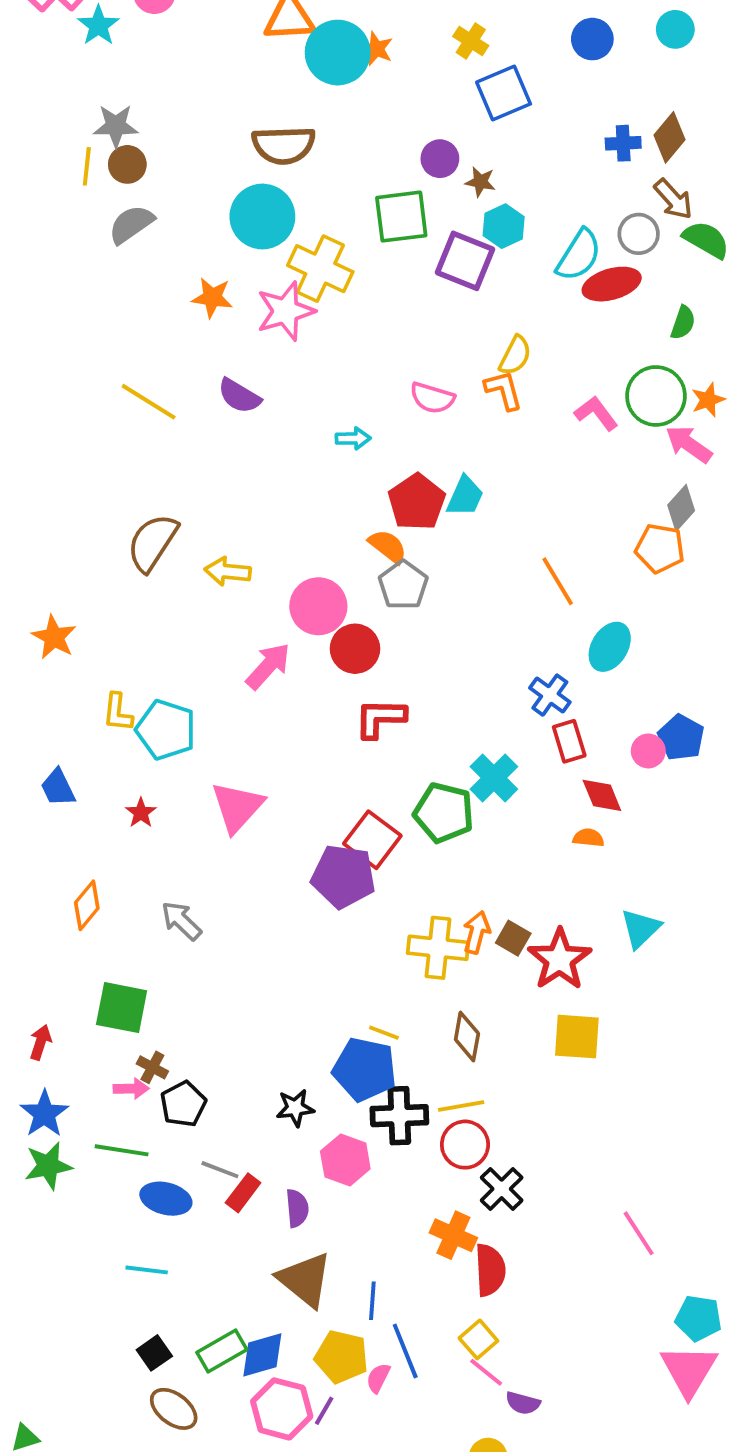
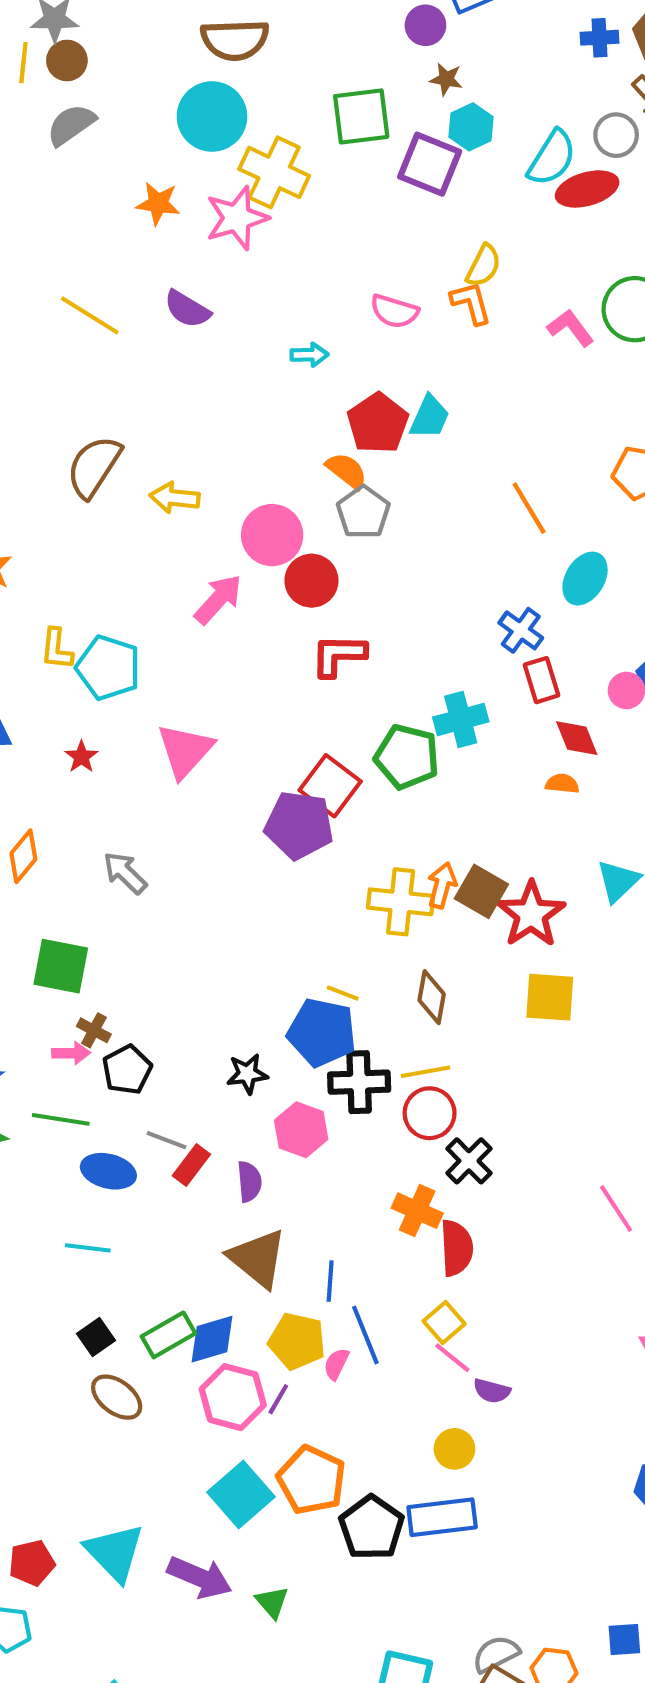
purple circle: (440, 159) -> (425, 25), moved
cyan cross: (494, 778) -> (461, 719), turned 30
brown square: (513, 938) -> (481, 891), size x1.4

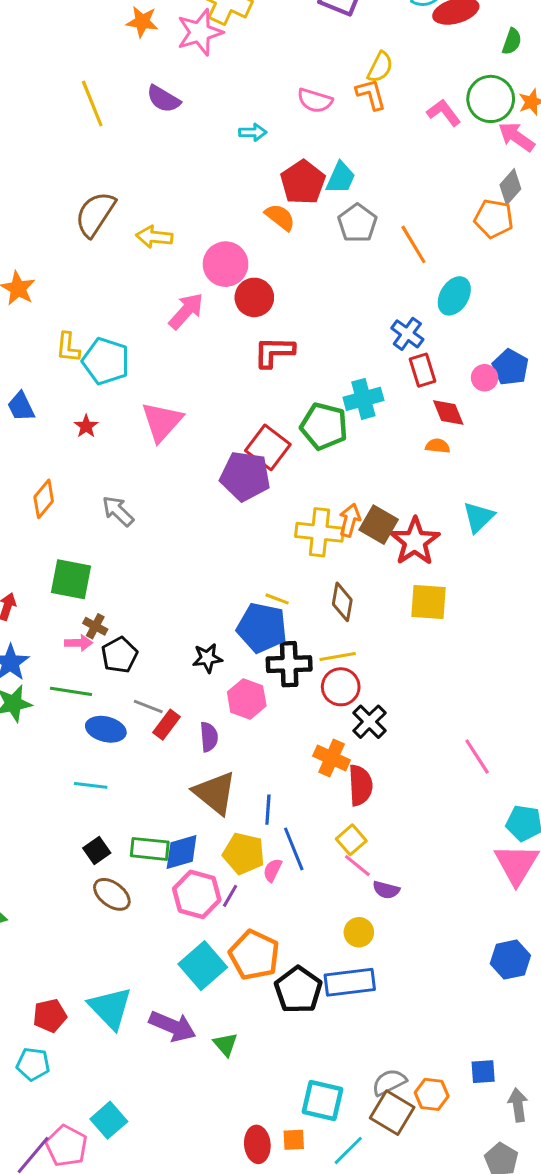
yellow line: (90, 315) -> (92, 104), turned 36
gray pentagon: (363, 512) -> (357, 223), moved
green rectangle: (168, 1335) -> (150, 849), turned 36

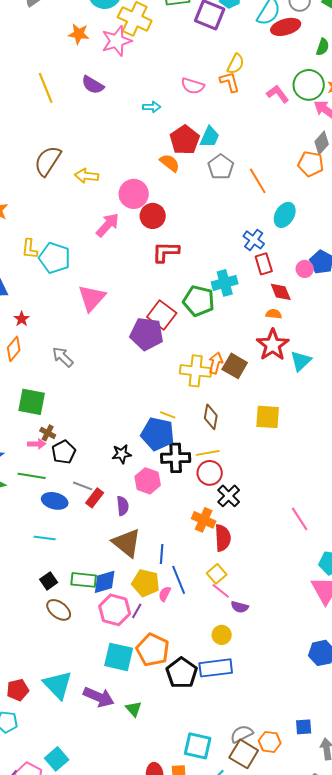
red star: (86, 426) -> (22, 319), moved
red star: (415, 541) -> (273, 345), moved
cyan square: (203, 966) -> (119, 657), turned -36

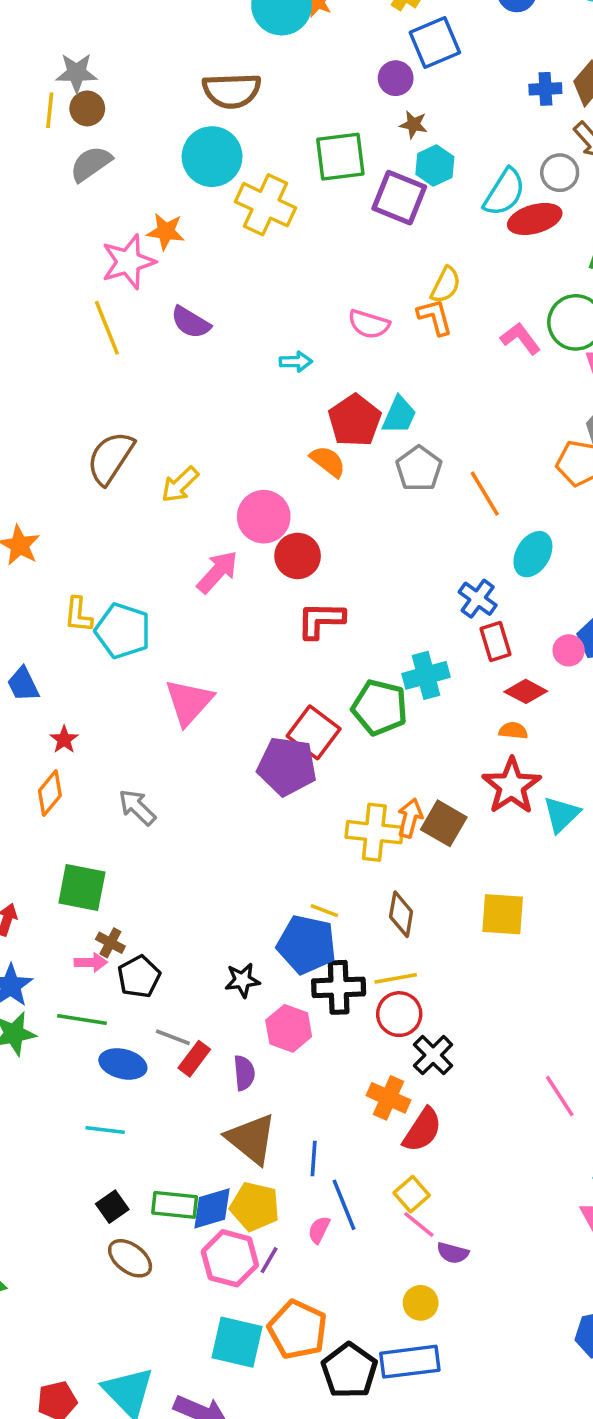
pink star: (117, 41) -> (128, 262), moved
yellow arrow: (87, 176) -> (180, 485), turned -50
red diamond: (281, 292) -> (526, 691), turned -40
red semicircle: (223, 538) -> (422, 1130), turned 36
yellow pentagon: (146, 583) -> (255, 1207), moved

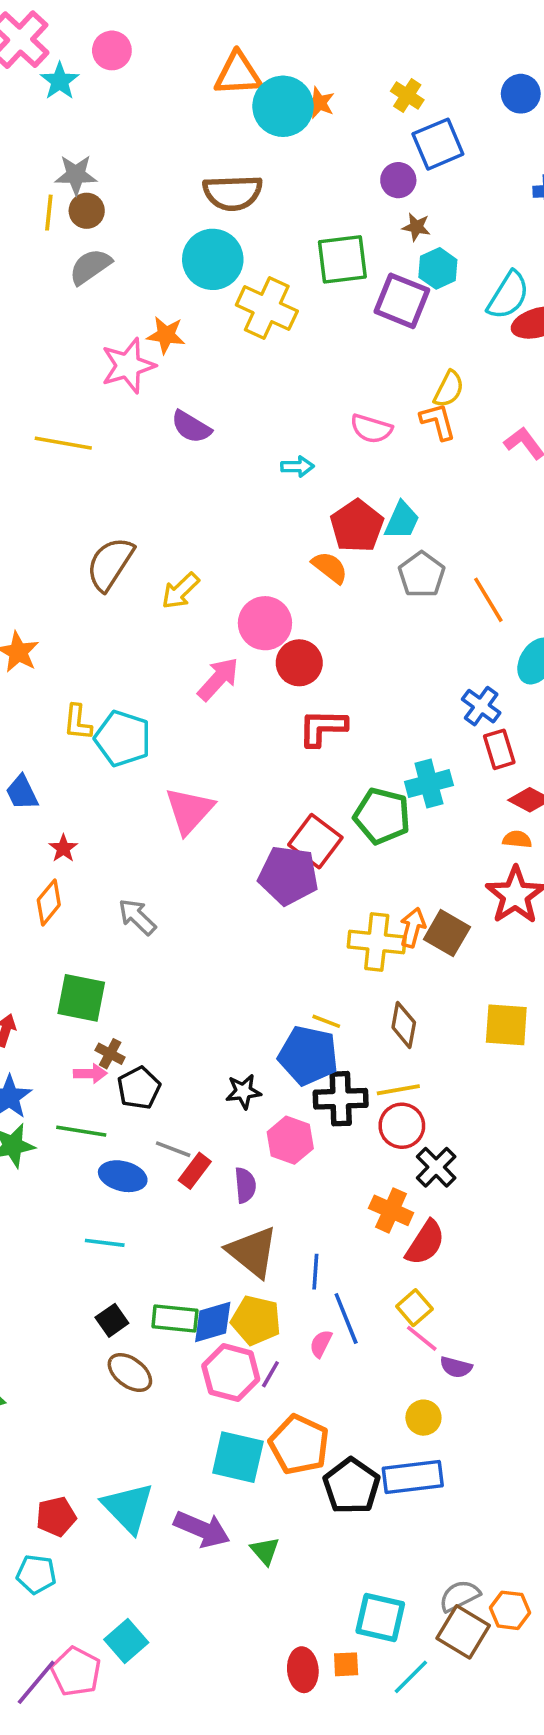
yellow line: (107, 328) -> (63, 443), moved, turned -58

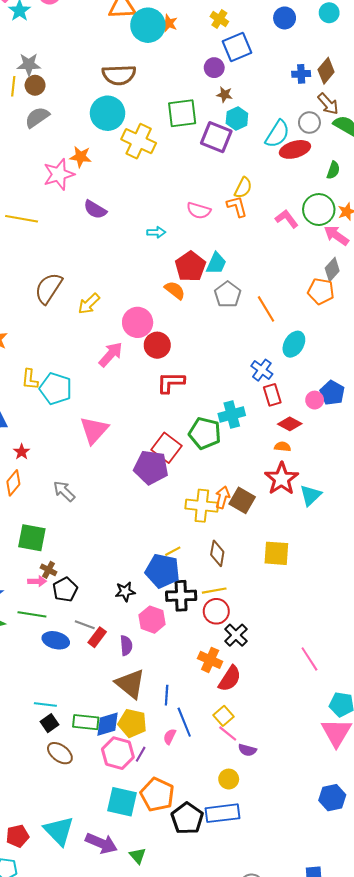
yellow line: (326, 1021) -> (173, 551), turned -49
cyan line: (105, 1243) -> (45, 704), moved

